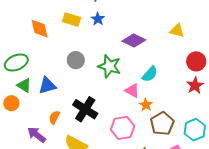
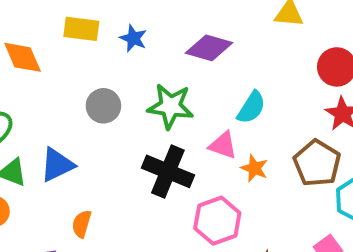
blue star: (98, 19) -> (133, 38), moved
black cross: (85, 109) -> (168, 171), moved
brown pentagon: (162, 124) -> (317, 163), moved

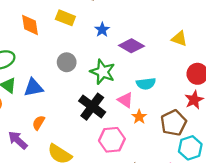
blue star: (133, 38) -> (102, 30), moved
cyan semicircle: (251, 107) -> (146, 84), turned 36

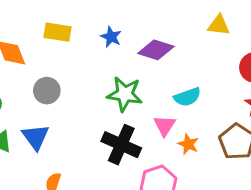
gray circle: (67, 62) -> (47, 91), moved
blue triangle: (34, 88) -> (36, 137), turned -42
pink triangle: (125, 100) -> (164, 126), turned 42

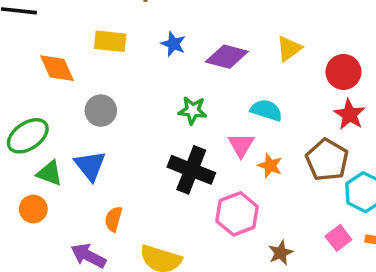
yellow triangle: (219, 25) -> (289, 49), moved, turned -40
green star: (125, 94) -> (193, 110), size x0.7
cyan semicircle: (187, 97) -> (266, 110), turned -140

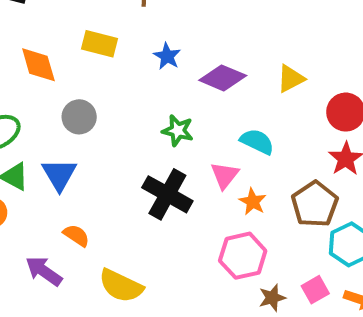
pink hexagon: (237, 214) -> (243, 256), moved
orange semicircle: (113, 219) -> (76, 235), turned 100
brown star: (281, 253) -> (272, 298), moved

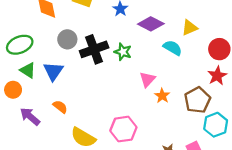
cyan semicircle: (257, 142) -> (173, 48), moved
black cross: (167, 194) -> (94, 49), moved, turned 36
pink hexagon: (243, 256) -> (123, 129), moved
purple arrow: (44, 271) -> (30, 116), moved

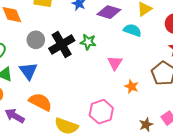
orange star: (162, 96) -> (132, 86), moved
orange semicircle: (60, 107) -> (40, 102), size x1.6

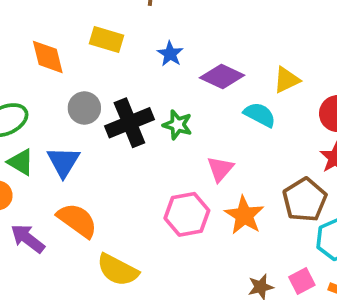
orange star: (132, 86) -> (244, 215), size x1.5
pink hexagon: (101, 112) -> (187, 214), moved

